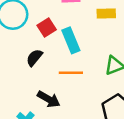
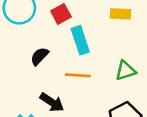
red square: (47, 27) -> (61, 14), moved

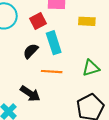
black semicircle: (40, 56) -> (31, 51), moved

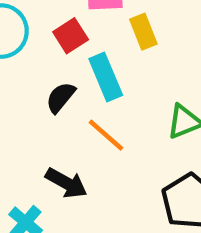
yellow rectangle: (87, 21) -> (143, 32), moved, turned 70
orange line: (52, 72) -> (106, 135), turned 42

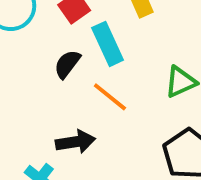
black arrow: (66, 183) -> (75, 142), turned -36

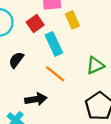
black semicircle: (67, 64) -> (16, 60), moved

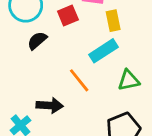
cyan rectangle: (54, 44) -> (103, 51), moved, turned 70
black semicircle: (16, 60) -> (37, 41), moved

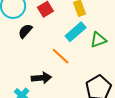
green triangle: (129, 80) -> (98, 40), moved

